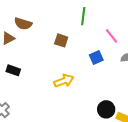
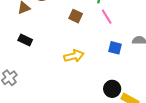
pink line: (111, 36) -> (107, 17), moved
blue square: (96, 58) -> (115, 48), moved, turned 32

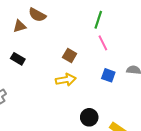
brown square: (76, 16) -> (70, 56), moved
black circle: (112, 89) -> (89, 117), moved

